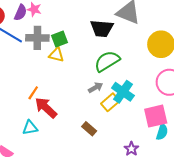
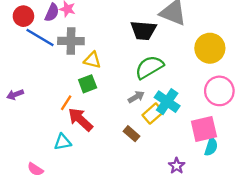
green square: (60, 39) -> (88, 84), moved
brown rectangle: (89, 129) -> (131, 134), moved

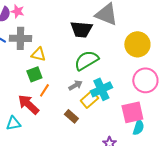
cyan cross: (167, 102) -> (101, 89), turned 30
orange line: (66, 103) -> (44, 90), moved

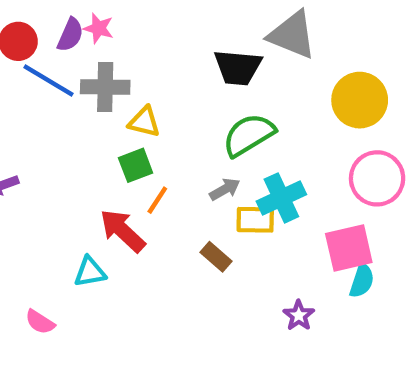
yellow rectangle: (89, 99) -> (255, 220), turned 42

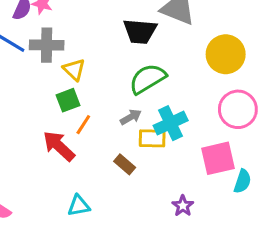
yellow triangle: (144, 122) -> (74, 70), turned 30
cyan triangle: (90, 272) -> (79, 206), moved
cyan semicircle: (362, 281) -> (242, 181), moved

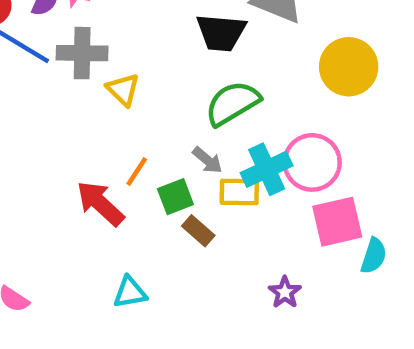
green square: (68, 100) -> (175, 197), moved
pink circle: (238, 109) -> (312, 162), moved
gray arrow: (131, 117) -> (207, 160), turned 70

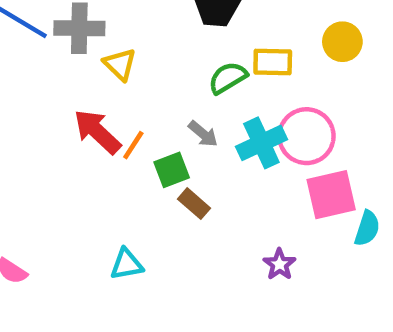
yellow circle: (349, 67) -> (342, 42), size x0.7
green semicircle: (232, 103) -> (228, 78), size x0.7
yellow rectangle: (239, 192) -> (273, 62), moved
red arrow: (100, 203) -> (97, 132), moved

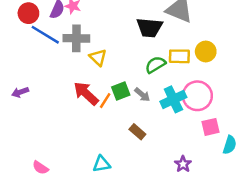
yellow circle: (342, 42) -> (206, 51), moved
green square: (172, 170) -> (121, 91), moved
pink square: (331, 195) -> (211, 127), size x0.7

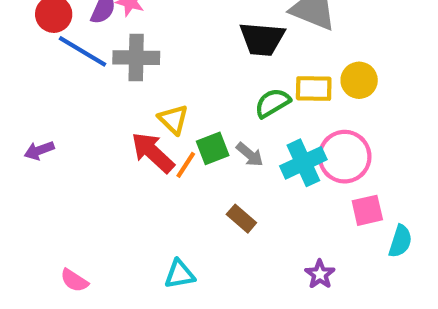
yellow triangle: (98, 57) -> (173, 119), moved

